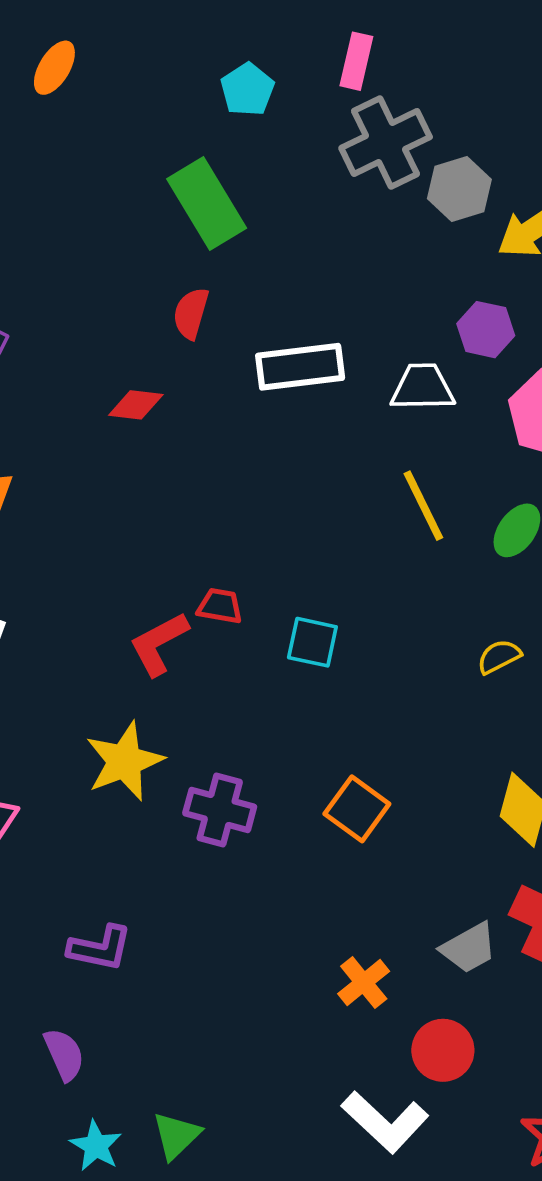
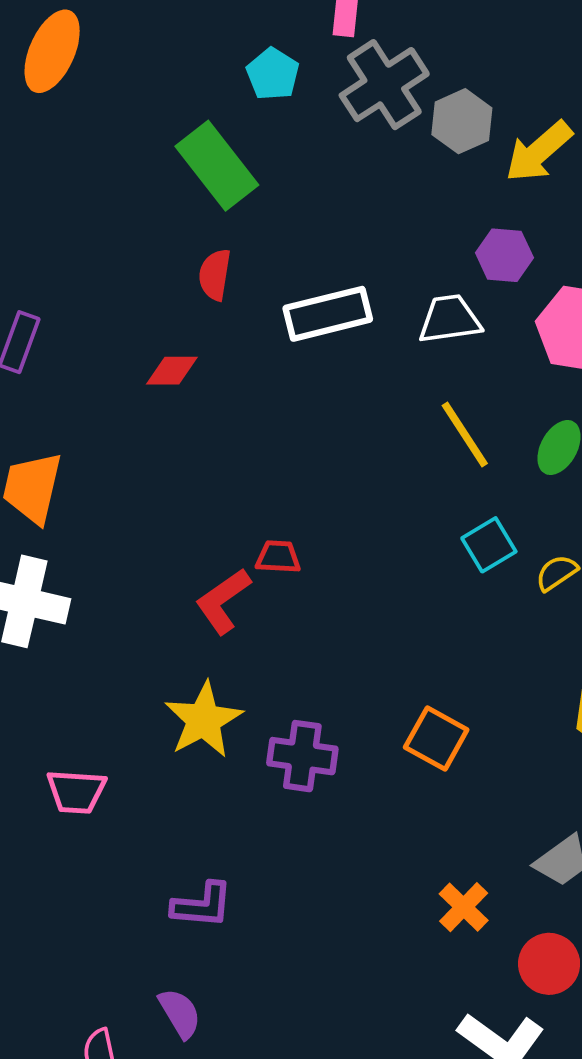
orange ellipse: (54, 68) -> (52, 51), size x1.5
cyan pentagon: (247, 89) -> (273, 74), moved
cyan square: (312, 642) -> (489, 545), moved, turned -36

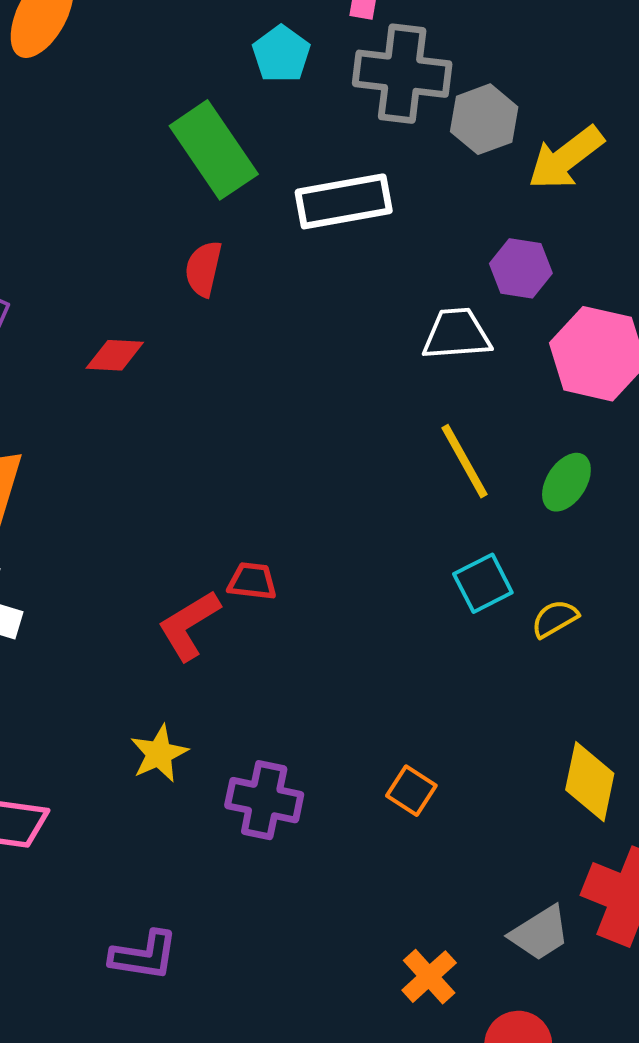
gray cross: (384, 85) -> (402, 74), turned 36
white rectangle: (328, 314) -> (344, 201), moved
red diamond: (172, 371) -> (115, 355), moved
yellow star: (204, 720) -> (159, 754), size x0.7
orange square: (436, 738) -> (411, 791), size x0.7

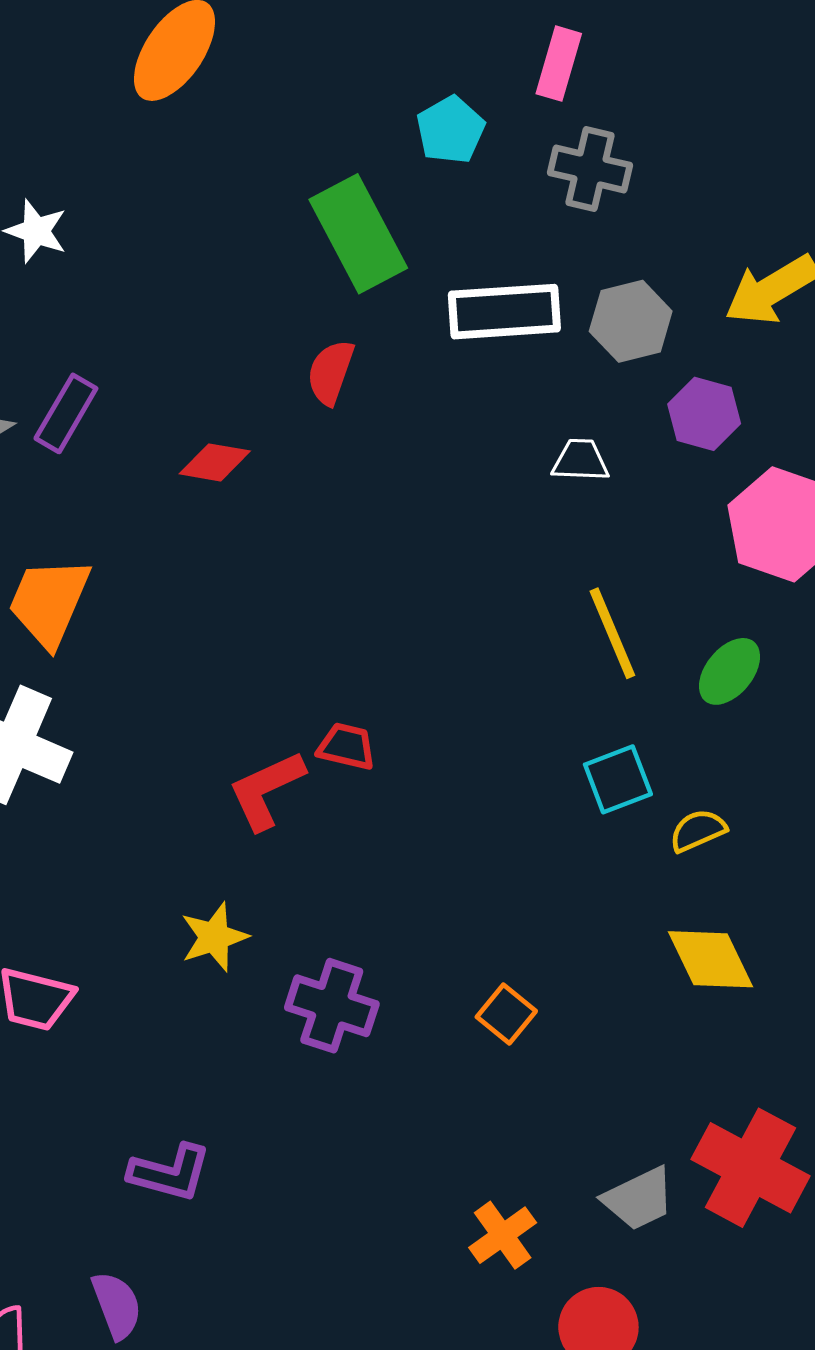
gray cross: (402, 74) -> (590, 169), size x0.7
gray hexagon: (484, 119) -> (631, 321), moved
white trapezoid: (457, 334) -> (580, 460), moved, size x0.7
yellow diamond: (590, 782) -> (710, 959), moved, turned -44

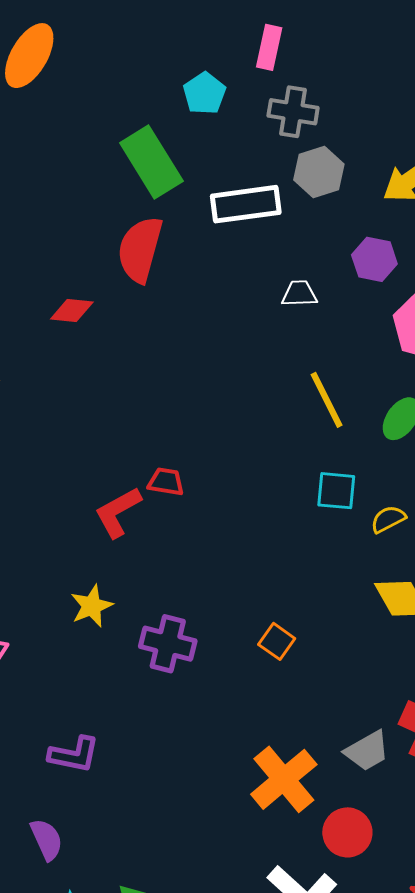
gray hexagon: (631, 321) -> (319, 172), moved
red semicircle: (331, 372) -> (140, 249), size x1.6
cyan square: (618, 779) -> (336, 491), turned 30
orange cross: (503, 1235) -> (284, 779), size x1.6

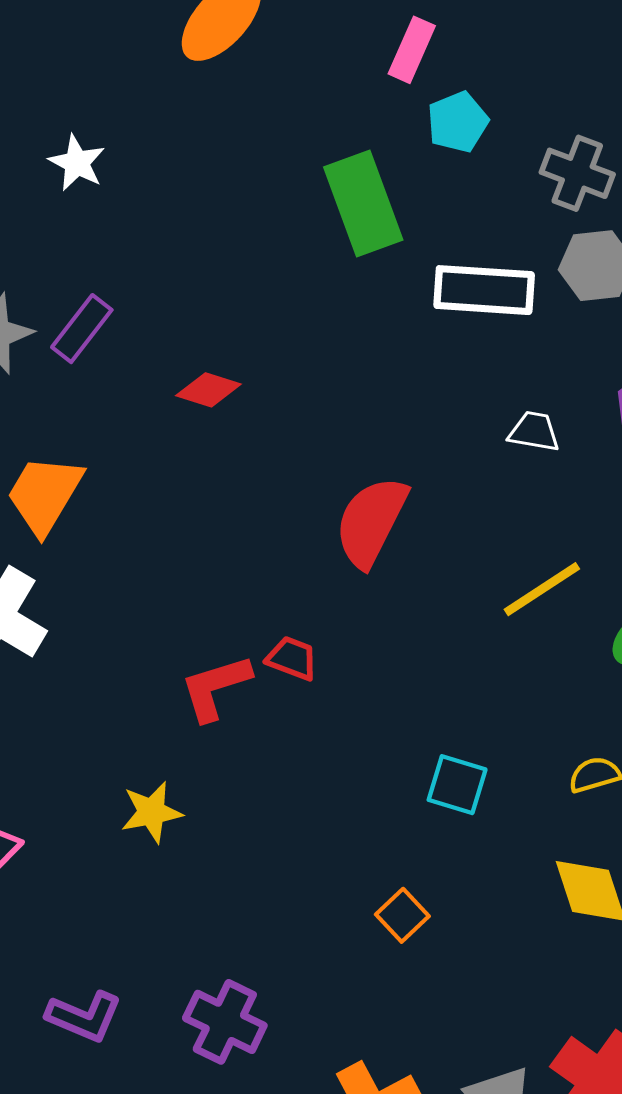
pink rectangle: (269, 47) -> (412, 50), moved
red semicircle: (140, 249) -> (371, 522), moved
yellow line: (327, 400) -> (542, 589), turned 72
cyan square: (336, 491) -> (457, 785), moved
purple cross: (168, 644) -> (225, 1022), moved

